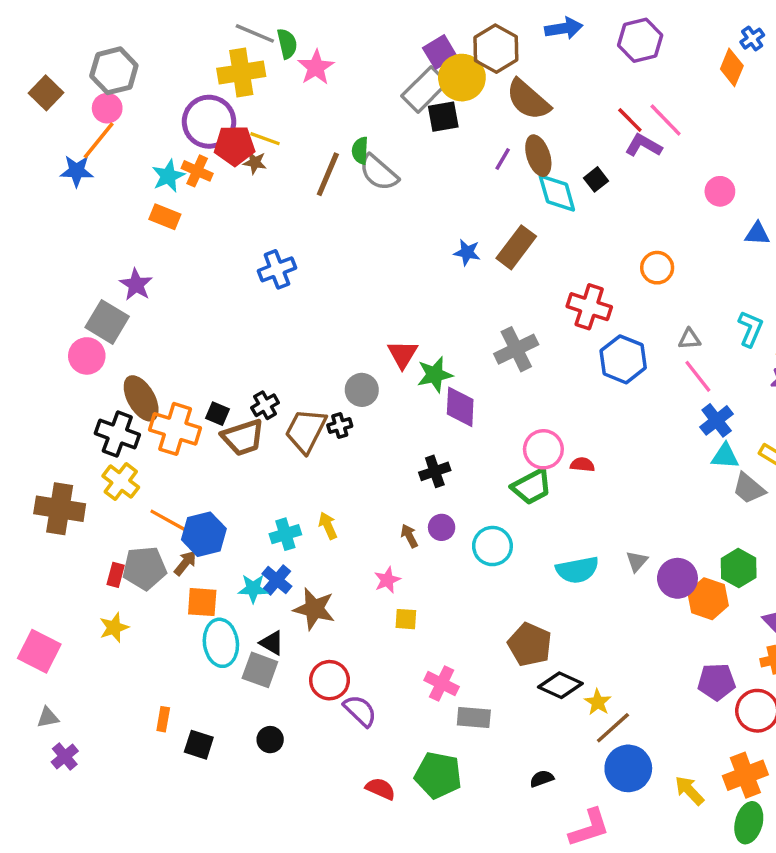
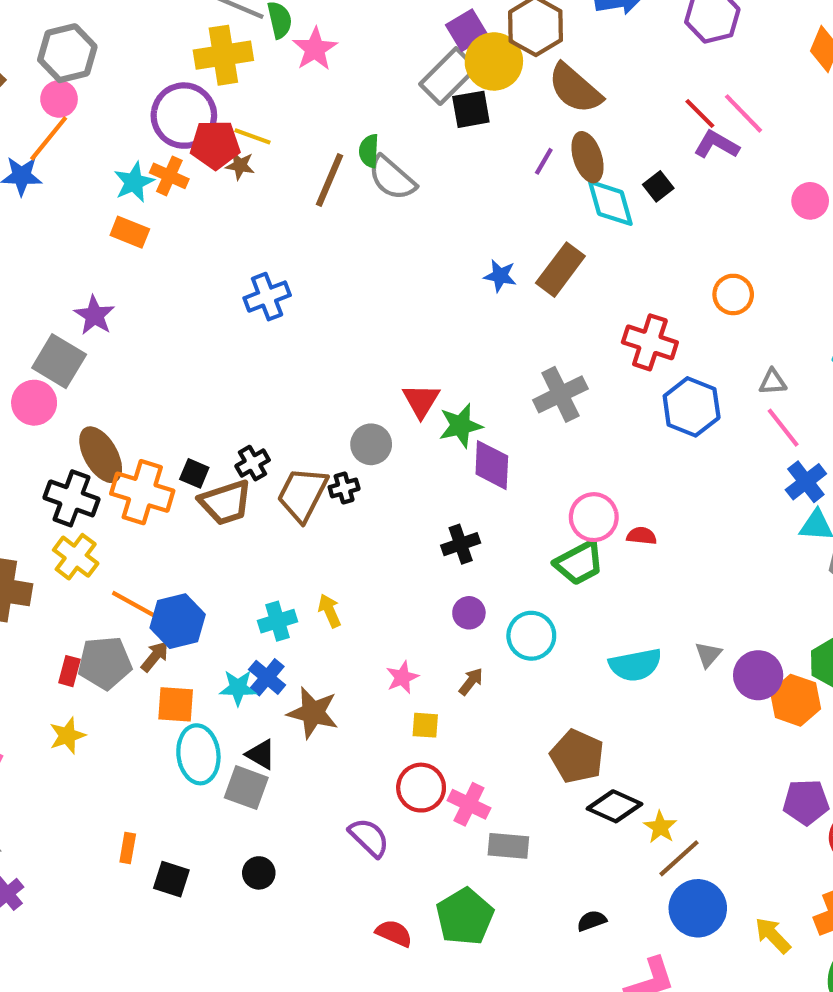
brown arrow: (409, 536) -> (471, 681), moved, turned 65
red circle: (330, 680) -> (421, 788), moved
green pentagon: (438, 775) -> (465, 917), turned 30

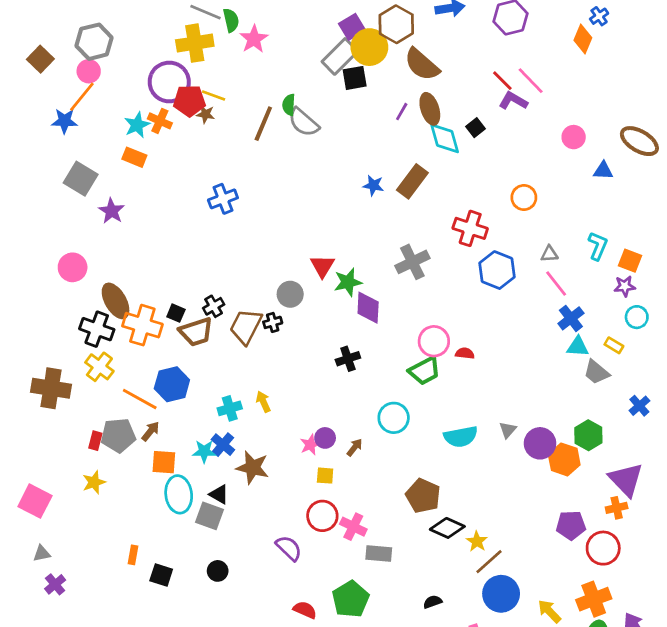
gray square: (59, 361) -> (81, 179), moved
purple circle: (469, 613) -> (325, 438), moved
blue hexagon: (178, 621) -> (172, 384), moved

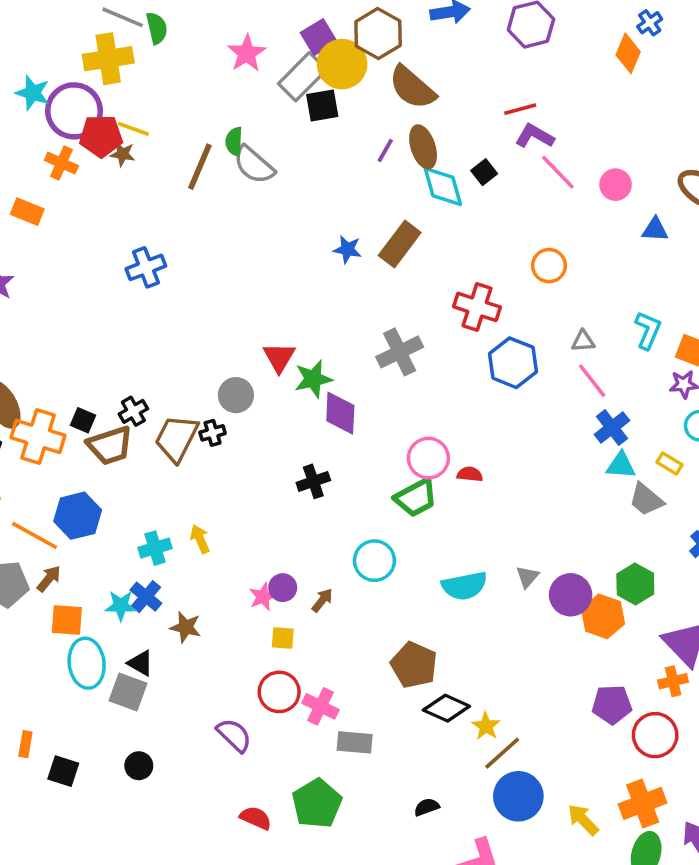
pink star: (254, 39) -> (247, 53), moved
red line: (502, 81) -> (520, 109), turned -60
pink line: (531, 81) -> (558, 172), moved
cyan star: (137, 125) -> (33, 93), moved, turned -30
brown star: (253, 468) -> (186, 627), size x0.7

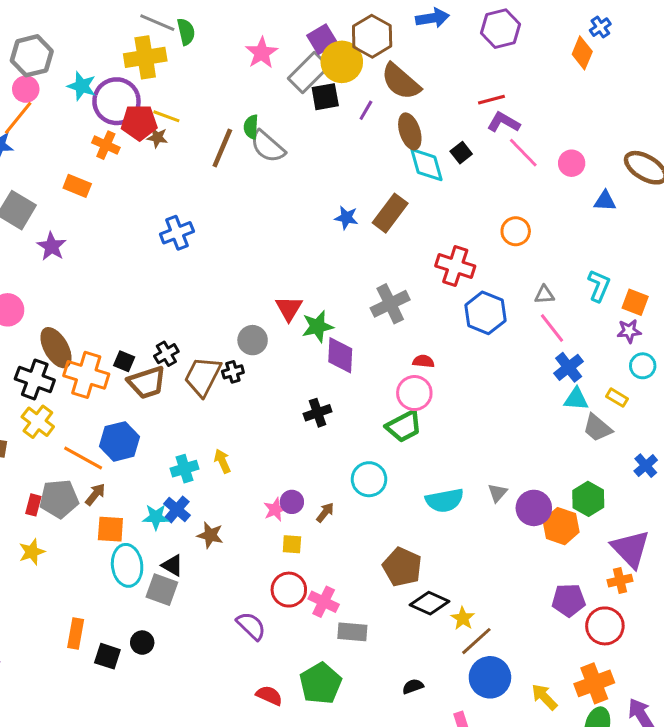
purple line: (385, 150) -> (366, 110), moved
red semicircle: (470, 474) -> (423, 361), moved
orange rectangle: (25, 744) -> (76, 633), size x1.4
black circle: (139, 766) -> (142, 643), moved

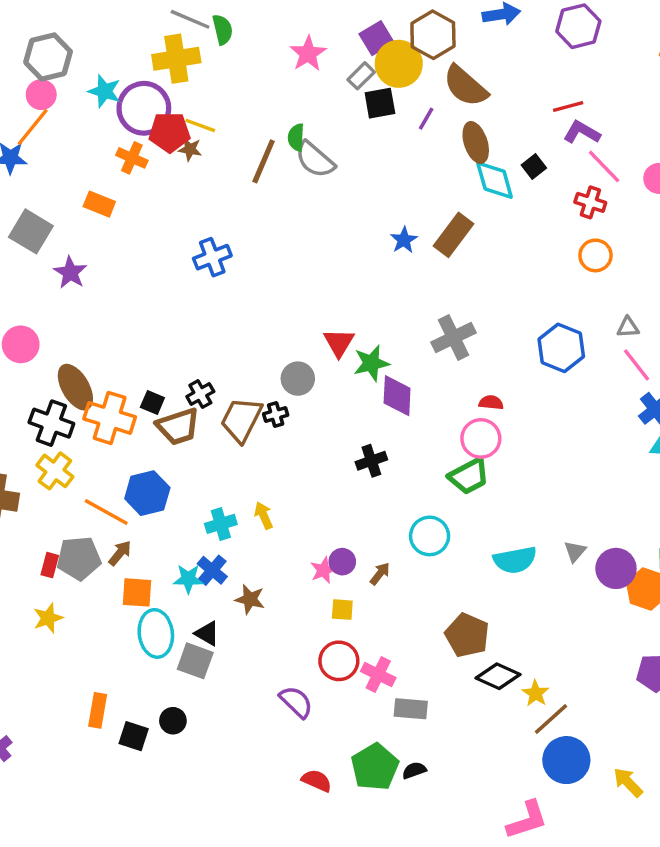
gray rectangle: (309, 72) -> (361, 76), size x0.6
blue star: (346, 218) -> (404, 240), turned 30
red cross: (455, 266) -> (590, 202), moved, size x0.7
black semicircle: (413, 686) -> (414, 770), moved

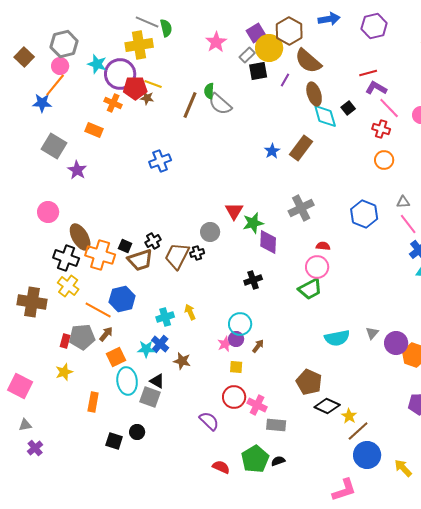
cyan circle: (430, 536) -> (240, 324), moved
orange square: (137, 592) -> (116, 357), turned -30
orange rectangle: (98, 710) -> (93, 402), moved

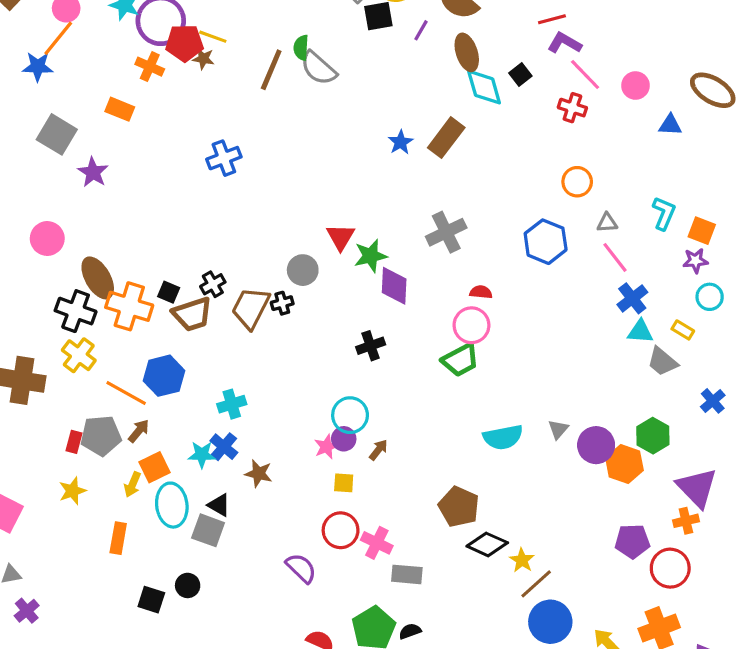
orange circle: (384, 160) -> (577, 182), moved
yellow arrow: (190, 312) -> (132, 485), moved, turned -133

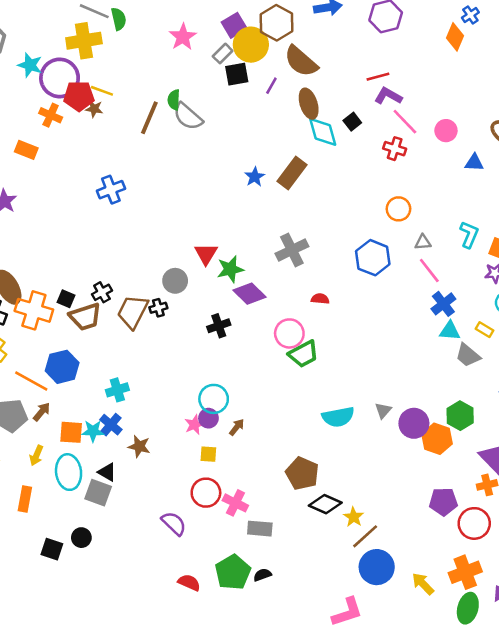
purple diamond: (394, 286) -> (250, 294), turned -48
pink circle: (471, 325) -> (289, 333), moved
black cross: (371, 346) -> (219, 326), moved
orange square: (154, 467) -> (71, 432), moved, turned 30

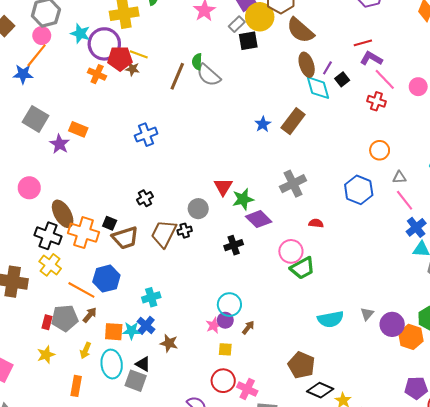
purple line: (271, 86) -> (327, 68), moved
orange rectangle: (26, 150) -> (78, 129), moved
black cross: (102, 292) -> (145, 198), moved

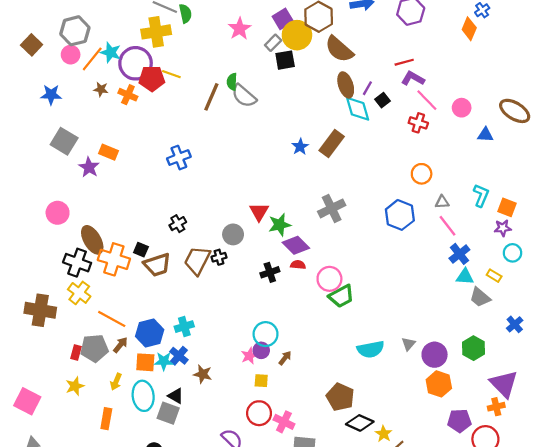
orange line: (37, 55) -> (92, 59), moved
brown star: (132, 69) -> (101, 89), moved
red semicircle: (316, 223) -> (298, 265), moved
blue hexagon: (106, 279) -> (150, 333), moved
orange hexagon: (411, 337) -> (439, 384), moved

